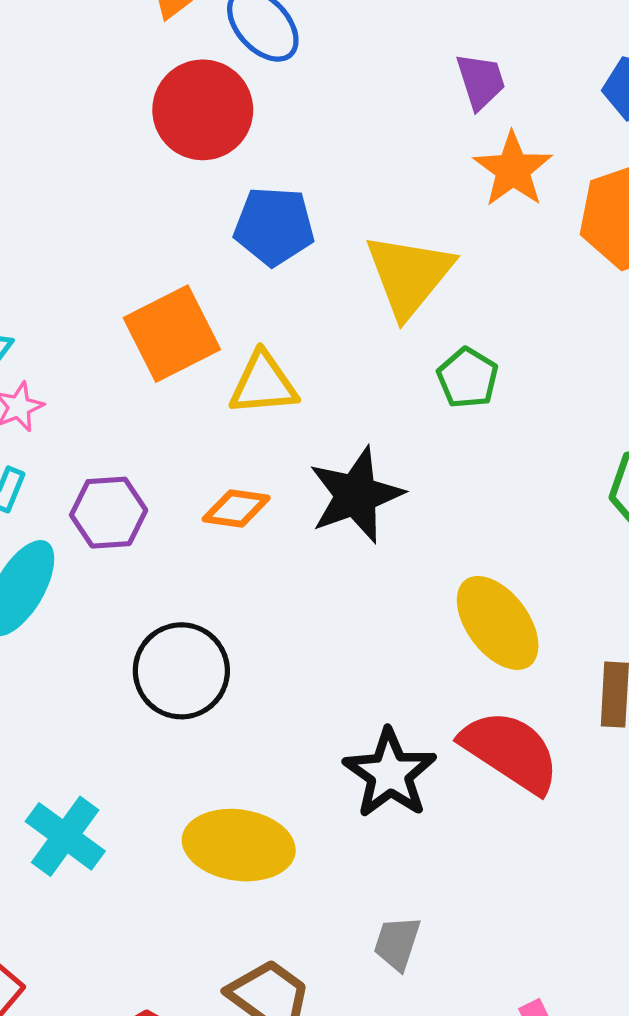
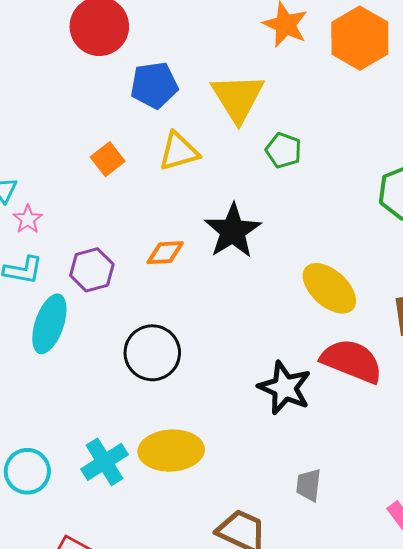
orange square: (172, 334) -> (108, 159), size x0.6
yellow triangle: (263, 384) -> (179, 151), moved
cyan cross: (65, 836) -> (104, 462), turned 33
yellow ellipse: (239, 845) -> (171, 451), moved

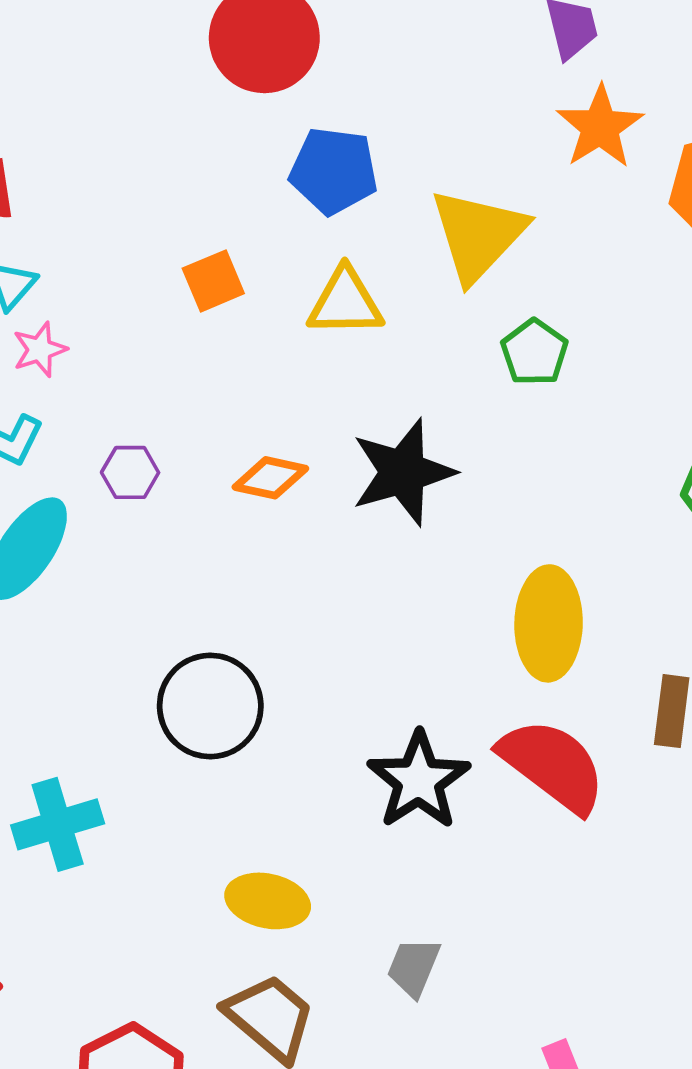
purple hexagon: (92, 270) -> (130, 472), size x0.7
yellow ellipse: (329, 288) -> (549, 623), turned 34
black circle: (152, 353) -> (210, 706), moved
yellow ellipse: (171, 451) -> (268, 901), moved, size x0.7

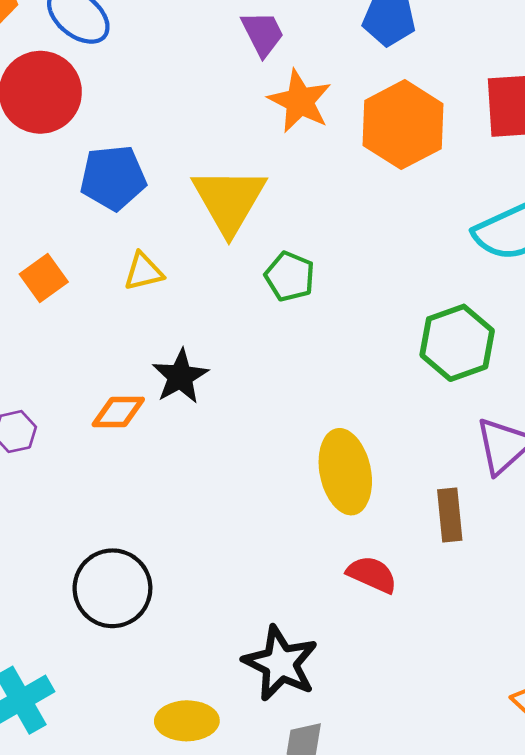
yellow triangle: (345, 302) -> (143, 272), size x0.7
black star: (403, 472) -> (180, 376), moved, size x0.7
red semicircle: (553, 765) -> (372, 574), size x0.6
black star: (419, 780) -> (280, 663), moved

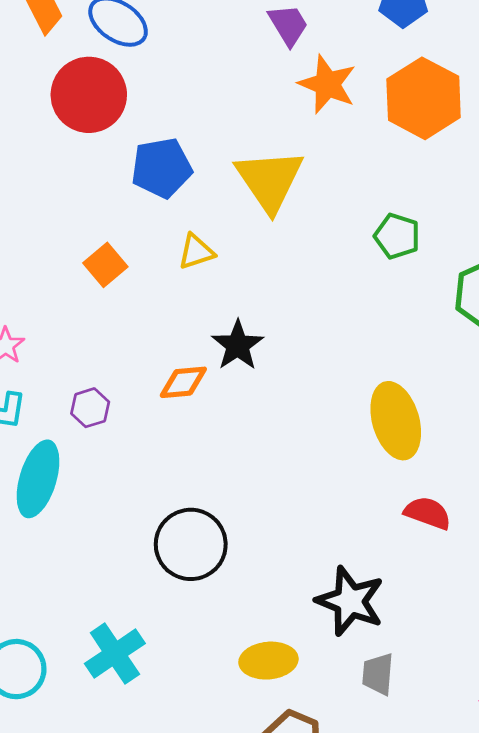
green pentagon: (290, 276) -> (397, 236), moved

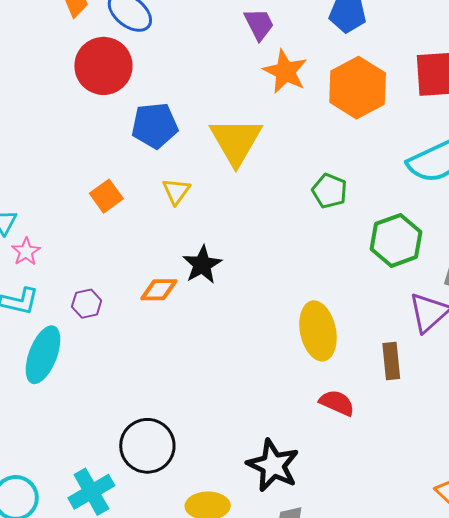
yellow triangle: (196, 252) -> (176, 191), turned -40
black circle: (191, 544) -> (147, 446), moved

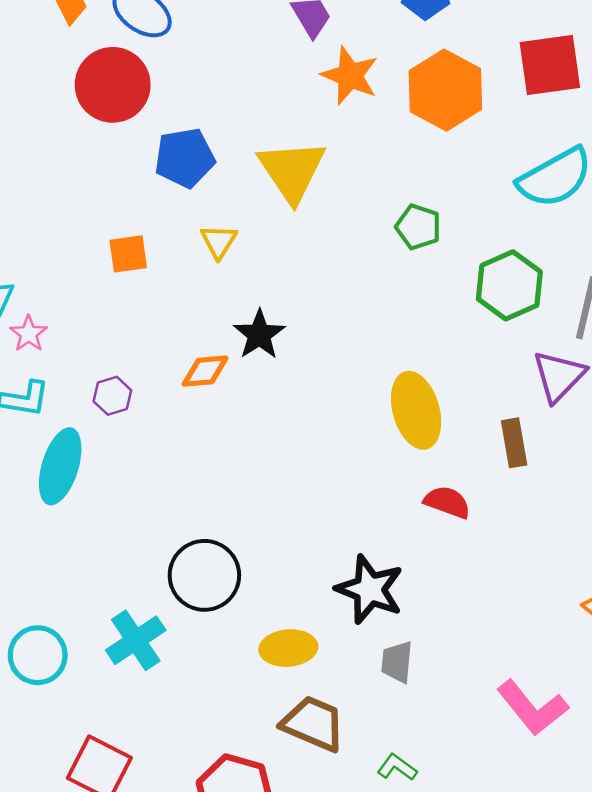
orange square: (106, 196) -> (128, 254), turned 32

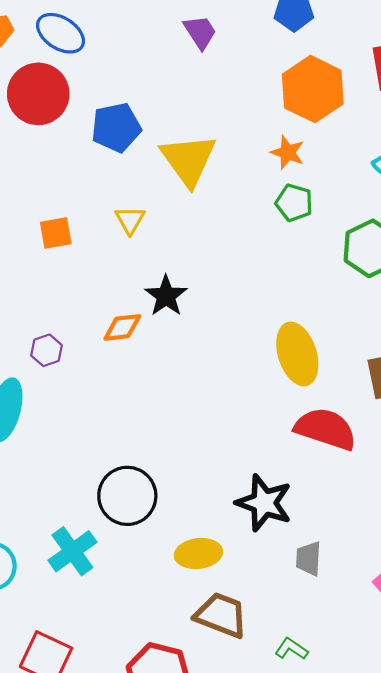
orange star: (350, 76) -> (288, 152), moved, size x0.7
blue pentagon: (185, 158) -> (116, 127), moved
red semicircle: (447, 502) -> (326, 429), size x1.6
gray trapezoid: (397, 662) -> (309, 559), moved

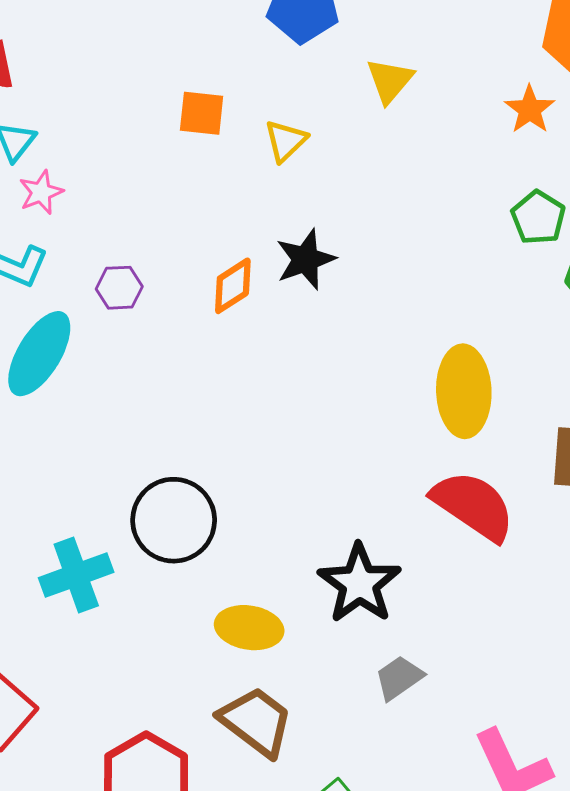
yellow triangle: (188, 160) -> (390, 81), size x0.6
green pentagon: (294, 203) -> (538, 218), moved
orange square: (56, 233) -> (202, 113), moved
orange diamond: (122, 327) -> (233, 286), turned -42
gray trapezoid: (309, 559) -> (399, 678), turned 36

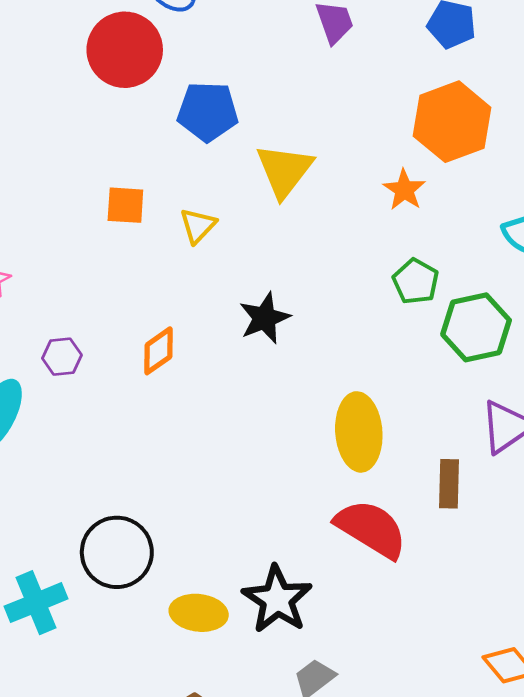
yellow triangle: (390, 81) -> (284, 170), size x1.4
black star: (306, 259) -> (265, 318), moved
yellow ellipse: (249, 628) -> (199, 613), moved

